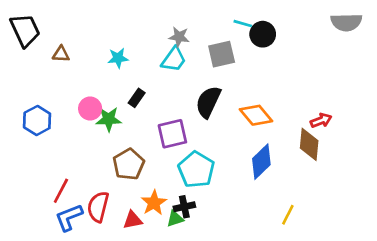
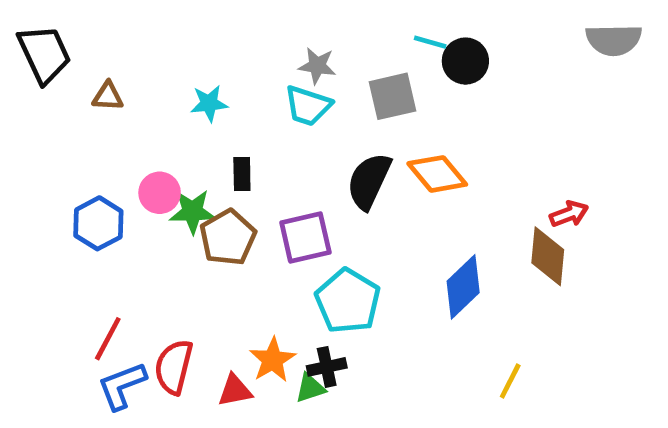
cyan trapezoid: (174, 59) -> (308, 106), turned 72
black rectangle: (137, 98) -> (242, 174), turned -36
orange diamond: (256, 115) -> (437, 174), moved
blue hexagon: (37, 120) -> (98, 223), moved
brown pentagon: (129, 164) -> (228, 237), moved

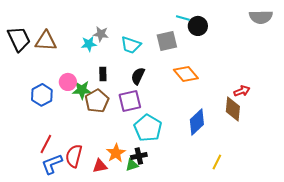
black trapezoid: (44, 54) -> (19, 39), moved
gray star: (317, 66) -> (101, 34), moved
brown triangle: (108, 96) -> (46, 41), size x1.6
black semicircle: (369, 181) -> (138, 76), moved, size x0.7

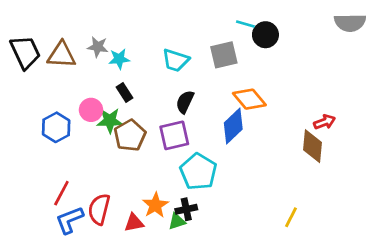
gray star: (101, 34) -> (98, 47), moved
black rectangle: (103, 74) -> (125, 92), moved, turned -32
blue diamond: (197, 122) -> (233, 126), moved

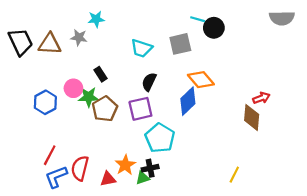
cyan star: (119, 59) -> (96, 19), moved

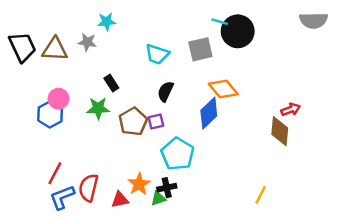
black circle: (214, 28) -> (238, 31), size x1.4
pink circle: (73, 88) -> (58, 99), moved
brown pentagon: (105, 109) -> (133, 122), moved
purple square: (140, 109) -> (156, 122), size x0.6

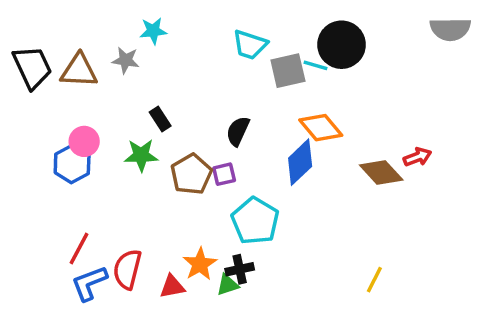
cyan line: (220, 22) -> (316, 65), moved
cyan trapezoid: (157, 54) -> (250, 45), moved
brown diamond: (280, 131) -> (381, 173), moved, turned -48

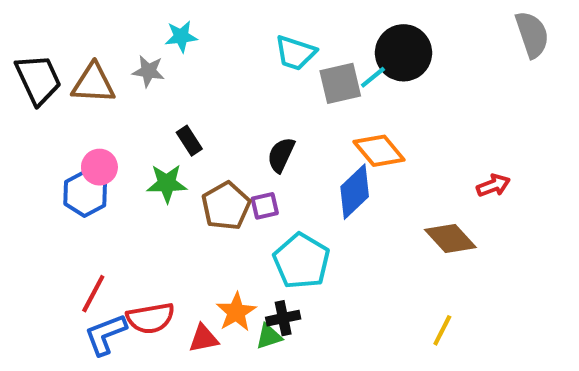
gray semicircle: (450, 29) -> (532, 34), turned -108
cyan line: (316, 65) -> (373, 77), turned -55
brown diamond: (381, 173) -> (450, 239), moved
red semicircle: (127, 269) -> (150, 318), turned -114

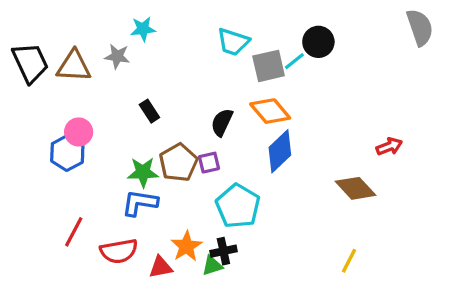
black circle: (404, 53) -> (318, 42), size x0.7
orange diamond: (379, 151) -> (270, 111), moved
green star: (167, 183) -> (143, 172), moved
blue L-shape: (106, 334) -> (140, 203), moved, turned 30

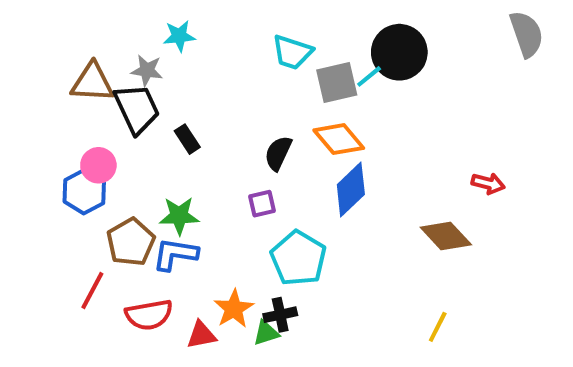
black circle: (318, 42) -> (399, 52), size x1.4
black trapezoid: (30, 63) -> (137, 109), moved
red arrow: (389, 146) -> (488, 183), turned 35
brown pentagon: (178, 163) -> (131, 242), moved

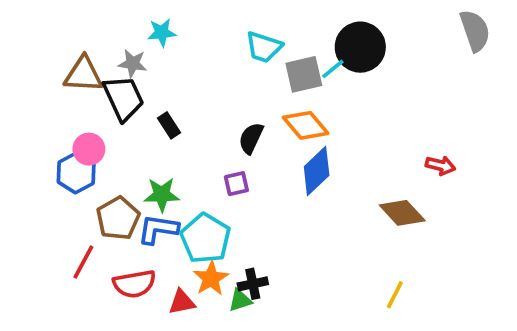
cyan pentagon: (298, 258) -> (205, 238), moved

